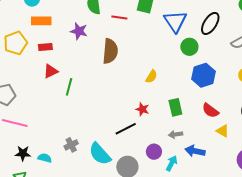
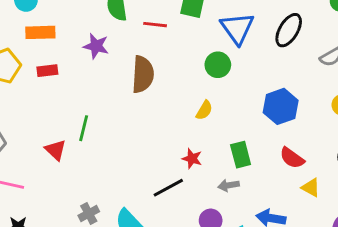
green circle: (189, 47) -> (218, 65), moved
red triangle: (51, 71) -> (56, 150), moved, turned -49
gray arrow: (176, 134) -> (229, 185), moved

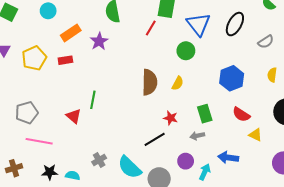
red line: (155, 25) -> (151, 28), moved, turned -63
orange rectangle: (40, 32) -> (71, 33), moved, turned -30
purple star: (96, 46) -> (99, 41), turned 30
brown semicircle: (143, 74) -> (150, 82), moved

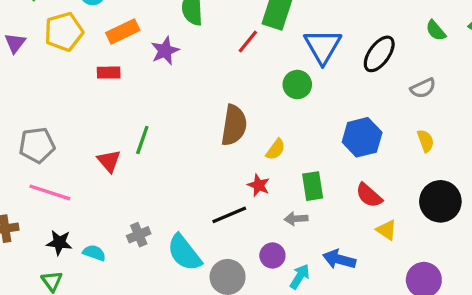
yellow pentagon: (34, 58) -> (64, 32), moved
yellow semicircle: (272, 75) -> (426, 141), turned 144
yellow semicircle: (178, 83) -> (276, 149), moved

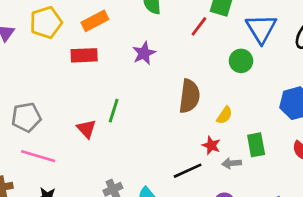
purple star: (165, 51) -> (144, 53), moved
red rectangle: (109, 73) -> (84, 55), size x1.4
gray arrow: (296, 219) -> (232, 163), moved

